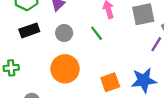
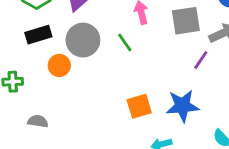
gray circle: (64, 33) -> (83, 40), size x1.5
orange circle: (65, 69) -> (59, 65), moved, size x0.6

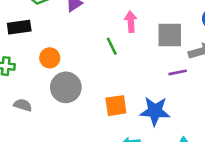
black rectangle: (38, 35) -> (19, 27), moved
gray circle: (83, 40) -> (66, 87), moved
purple line: (201, 60) -> (178, 72), turned 36

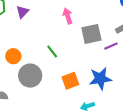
gray square: (170, 35) -> (91, 34), moved
green line: (112, 46) -> (52, 52), moved

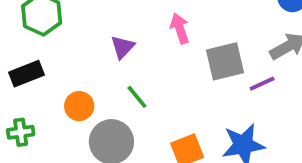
purple triangle: (22, 12) -> (123, 47), moved
green line: (52, 52) -> (137, 97), moved

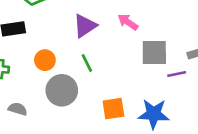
pink arrow: (180, 28) -> (128, 22), turned -50
purple triangle: (123, 47) -> (85, 26), size x1.4

